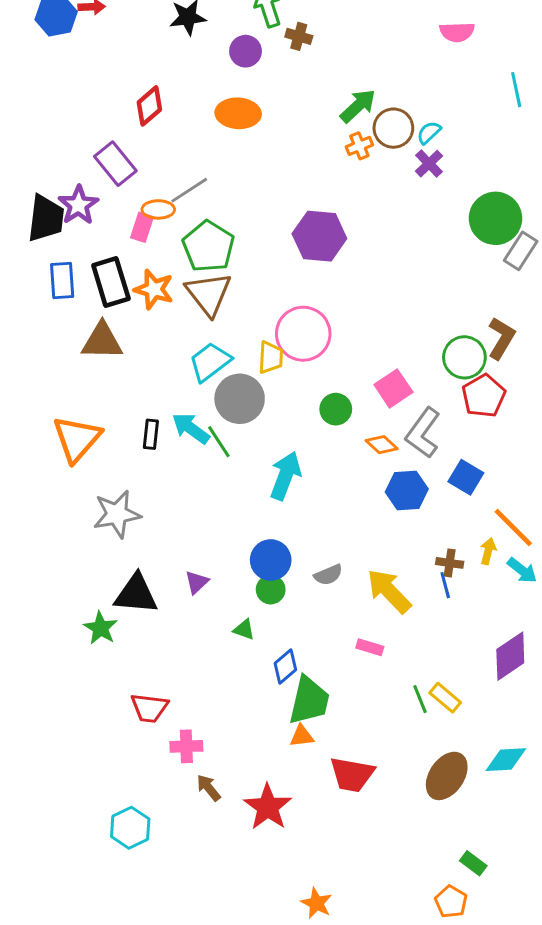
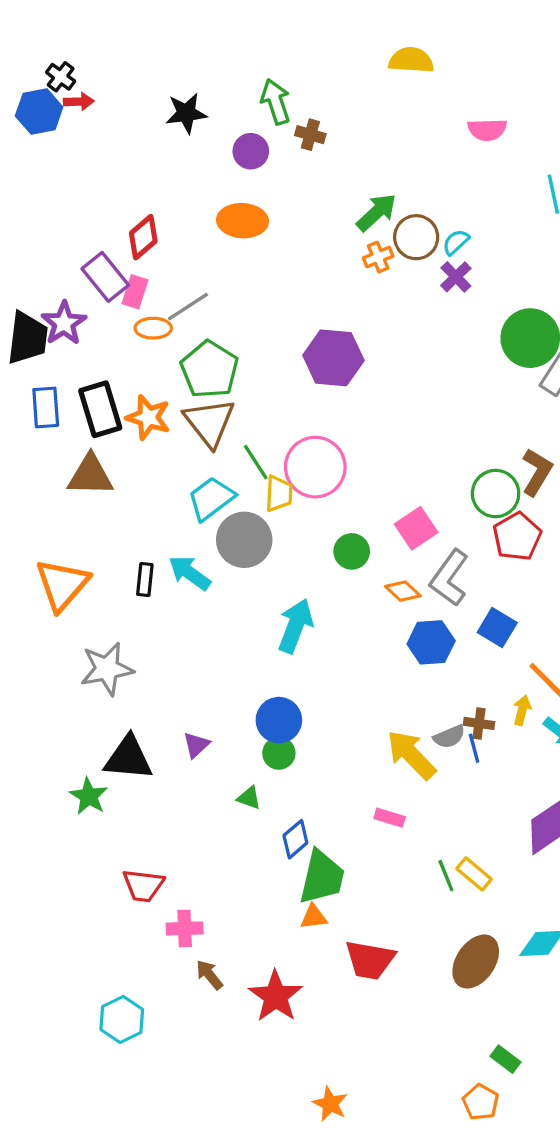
red diamond: (149, 106) -> (143, 237), moved
pink rectangle: (142, 227) -> (135, 292), moved
green line: (219, 442) -> (256, 462), moved
gray semicircle: (328, 575) -> (449, 737), moved

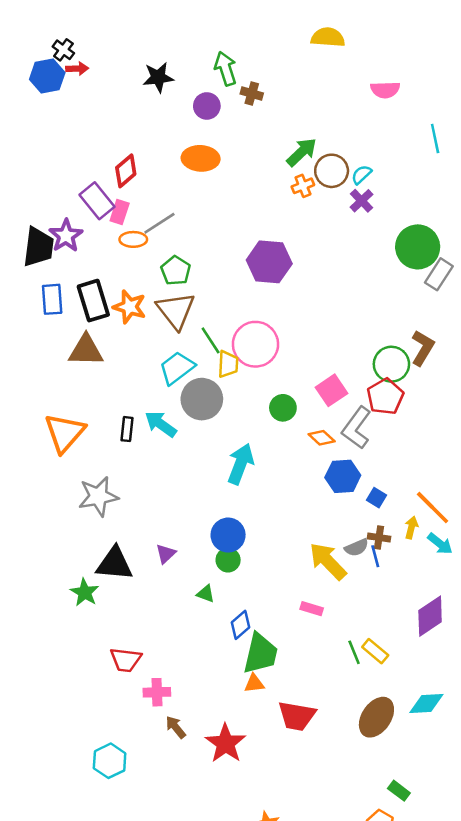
green pentagon: (209, 369) -> (176, 271), size x0.7
red pentagon: (517, 537) -> (385, 397), moved
blue square: (497, 627) -> (376, 498), moved, size x0.7

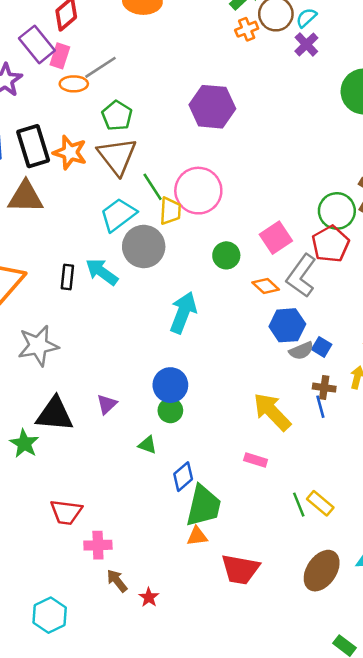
gray semicircle: (357, 548) -> (301, 351), moved
red star: (226, 743) -> (149, 597), moved, size x0.5

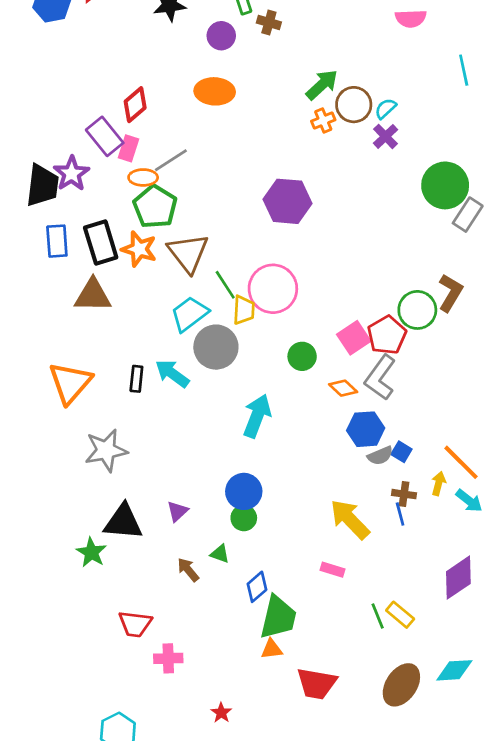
green pentagon: (117, 116) -> (155, 207), moved, size x1.4
red pentagon: (331, 244) -> (387, 335), moved
brown arrow: (117, 581) -> (188, 570), moved

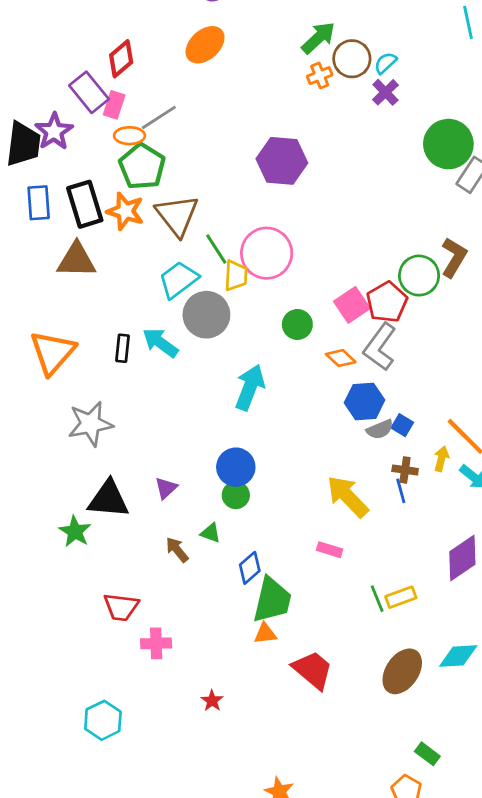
orange ellipse: (215, 91) -> (205, 45), turned -45
yellow rectangle: (400, 615) -> (401, 597), turned -60
red trapezoid: (317, 684) -> (313, 670), turned -150

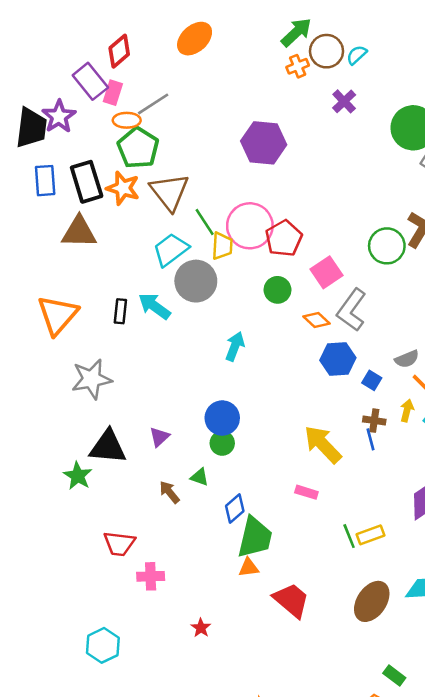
purple cross: (385, 92) -> (344, 101), moved
red pentagon: (387, 302) -> (284, 238), moved
cyan arrow: (250, 387) -> (235, 346), size x0.7
gray semicircle: (380, 429) -> (407, 359), moved

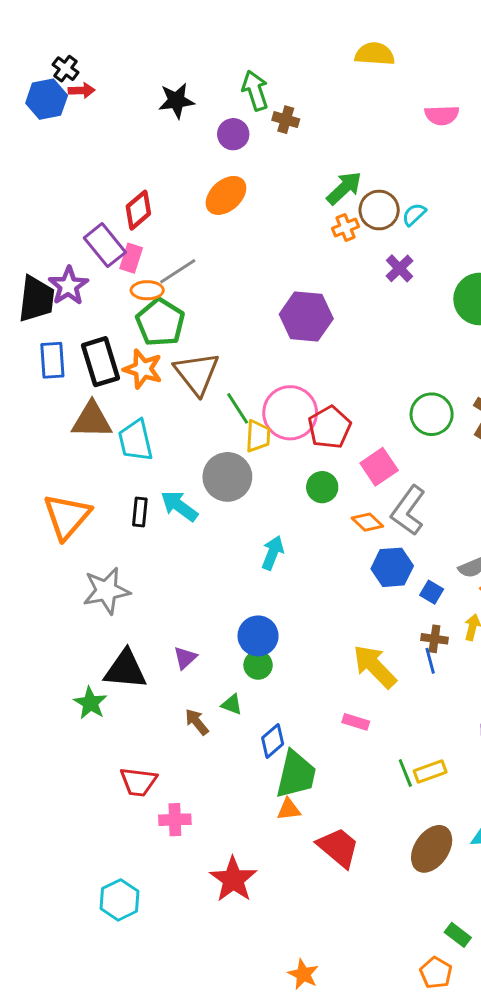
green circle: (387, 246) -> (432, 414), moved
cyan trapezoid: (171, 250) -> (136, 440), moved, turned -66
red star: (201, 628) -> (233, 879), size x2.0

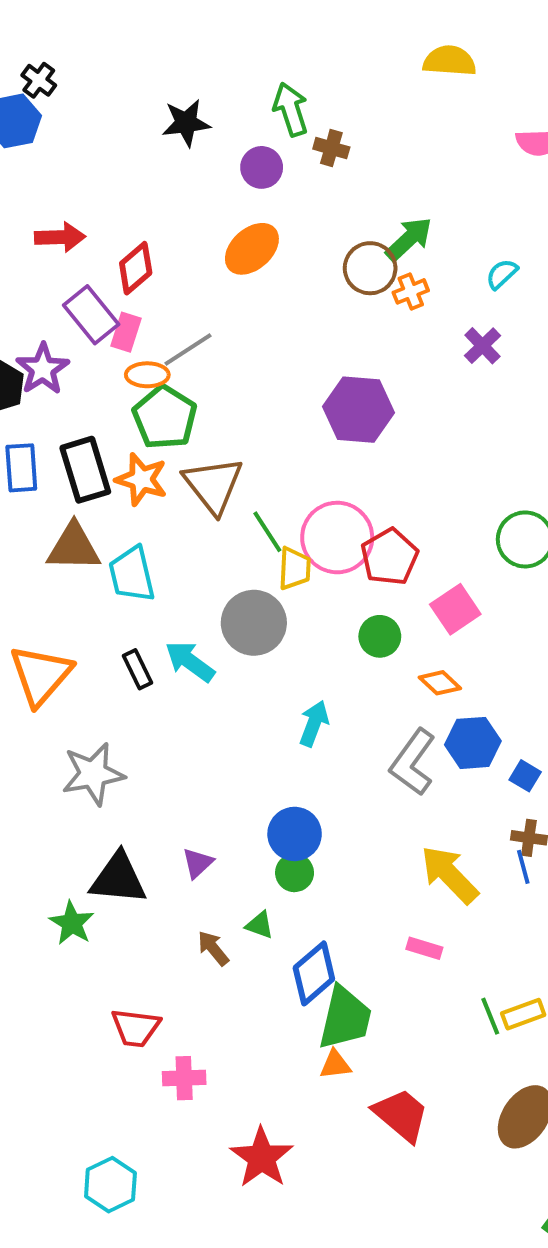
red arrow: (82, 90) -> (60, 237), moved, size x1.4
brown circle: (379, 210) -> (370, 268), moved
gray L-shape: (408, 510) -> (413, 762), moved
black rectangle: (140, 512) -> (138, 669), turned -32
blue diamond: (273, 741) -> (314, 973), size x1.4

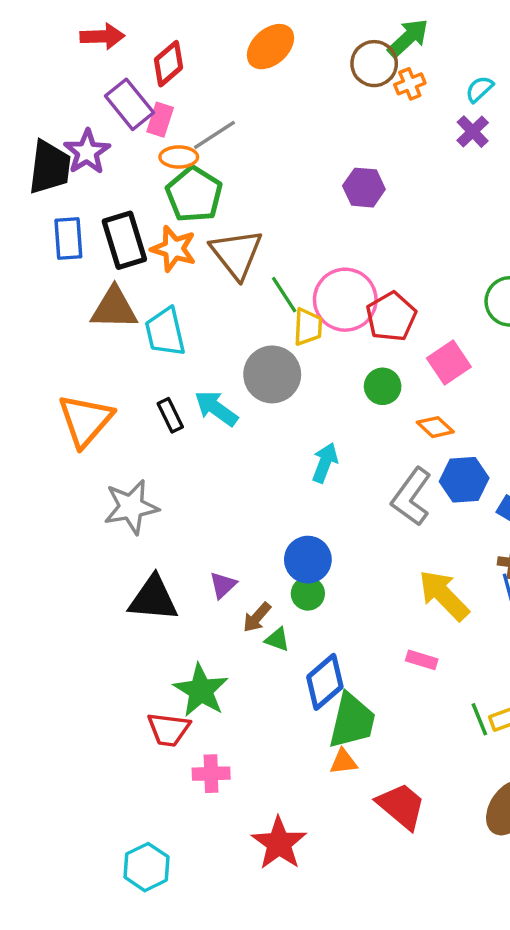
cyan semicircle: (502, 274) -> (479, 89), moved
purple hexagon: (358, 410) -> (364, 188), size x0.7
green star: (72, 923) -> (201, 690), moved, size x1.4
brown arrow: (213, 948) -> (257, 617), moved, turned -100

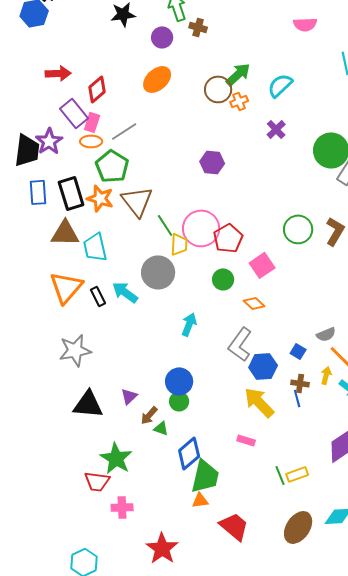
cyan semicircle: (479, 89) -> (280, 85), moved, size x1.5
orange ellipse: (179, 157) -> (91, 141), moved
orange triangle: (85, 420) -> (66, 287), moved
blue hexagon: (464, 480) -> (263, 366), moved

